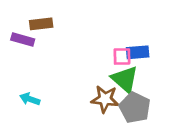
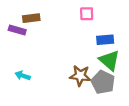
pink square: (122, 57) -> (87, 14), moved
green triangle: (125, 79) -> (109, 60), moved

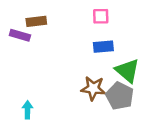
blue rectangle: (105, 40) -> (103, 47), moved
cyan arrow: (23, 76) -> (28, 110), moved, turned 72

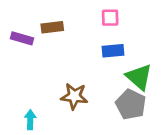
brown rectangle: (36, 21) -> (52, 27), moved
brown star: (93, 88) -> (74, 96), moved

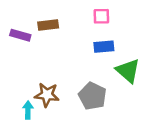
brown star: (74, 96) -> (47, 95), moved
gray pentagon: (131, 104) -> (93, 96), moved

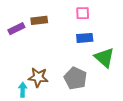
purple rectangle: (20, 35) -> (16, 29), turned -42

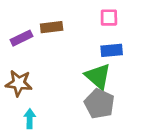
green triangle: (104, 58) -> (98, 76), moved
brown star: (38, 77) -> (19, 83), moved

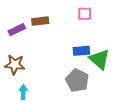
blue rectangle: (112, 50) -> (81, 51), moved
green triangle: (98, 76) -> (99, 59), moved

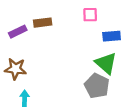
blue rectangle: (81, 51) -> (112, 36), moved
gray pentagon: (77, 80) -> (97, 86), moved

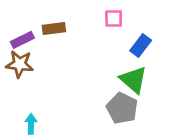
blue rectangle: (112, 36) -> (141, 46), turned -48
brown star: (15, 69) -> (20, 64), moved

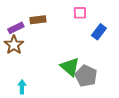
brown star: (20, 64) -> (14, 45), turned 30
green triangle: (134, 80) -> (70, 67), moved

